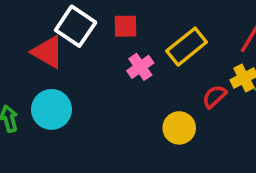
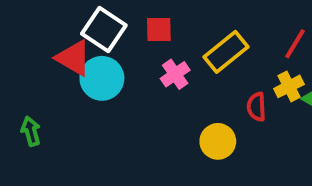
red semicircle: (214, 96) -> (256, 107), turned -50
cyan circle: (51, 109) -> (102, 78), moved

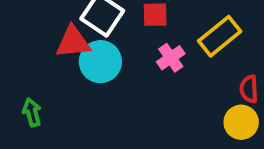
red triangle: (73, 58) -> (73, 42), turned -36
yellow circle: (218, 141) -> (241, 122), moved

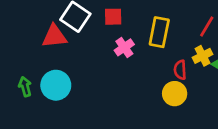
yellow rectangle: (220, 36) -> (159, 32), turned -40
cyan circle: (100, 62) -> (56, 85), moved

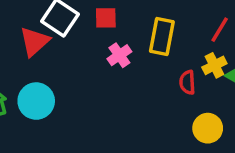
red triangle: (54, 36) -> (34, 42), turned -36
yellow circle: (175, 94) -> (208, 128), moved

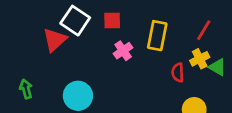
cyan circle: (36, 101) -> (78, 96), moved

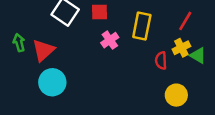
red triangle: (55, 40) -> (43, 50), moved
green arrow: (26, 89) -> (19, 43), moved
cyan circle: (78, 96) -> (52, 82), moved

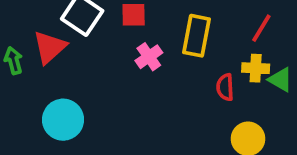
yellow cross: (181, 48) -> (256, 68), turned 30
red triangle: (43, 50) -> (50, 47), moved

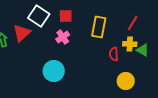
pink cross: (149, 57) -> (63, 37), moved
cyan circle: (63, 120) -> (54, 71), moved

